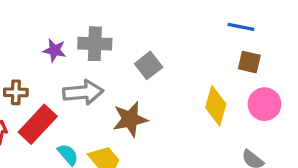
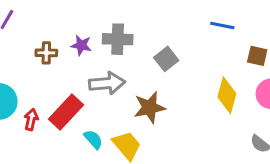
blue line: (241, 27) -> (222, 26), moved
brown cross: (16, 92) -> (46, 53), moved

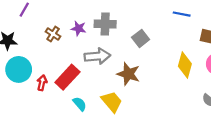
brown cross: (46, 53) -> (53, 34), turned 32
brown star: (149, 107) -> (128, 74), turned 30
cyan semicircle: (93, 139) -> (80, 104), moved

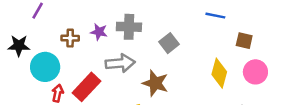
brown cross: (53, 34) -> (70, 38), turned -32
cyan circle: (19, 69) -> (45, 67), moved

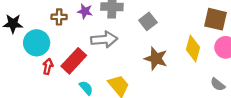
brown square: (244, 41) -> (215, 19), size x1.5
brown star: (155, 83) -> (156, 59), moved

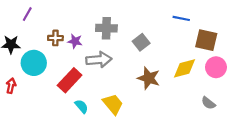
purple star: (85, 11) -> (75, 41), moved
yellow diamond: (193, 48) -> (185, 68), turned 60
red arrow: (48, 66) -> (11, 86), moved

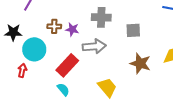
gray square: (141, 42) -> (133, 30), turned 35
red arrow: (11, 86) -> (22, 70), moved
cyan semicircle: (81, 106) -> (63, 89), moved

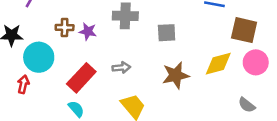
gray arrow: (94, 46) -> (121, 68), moved, size x0.6
brown star: (140, 63) -> (176, 75), turned -30

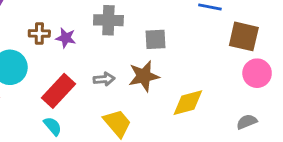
yellow diamond: (218, 64) -> (188, 103), moved
brown star: (176, 75) -> (144, 76), moved
gray semicircle: (247, 105) -> (247, 122), turned 120

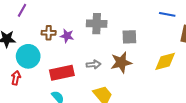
red rectangle: (58, 91) -> (62, 73), turned 35
yellow diamond: (188, 103) -> (165, 61), moved

